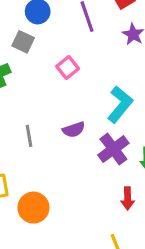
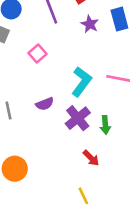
red arrow: (128, 198) -> (91, 158), turned -42

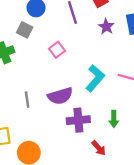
purple semicircle: (45, 104) -> (60, 96), size x1.5
purple cross: (78, 118) -> (78, 120), moved, turned 30

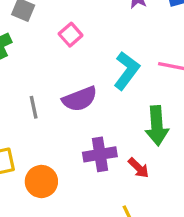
green arrow: (114, 119) -> (157, 126), size x1.6
purple cross: (78, 120) -> (100, 154), moved

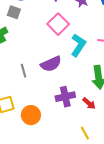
pink square: (71, 35) -> (58, 24), moved, size x1.5

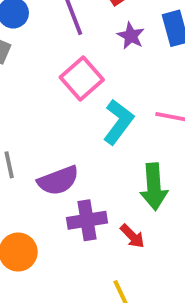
purple semicircle: (51, 64) -> (58, 180), moved

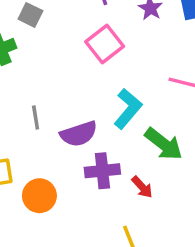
cyan L-shape: (118, 122) -> (128, 109), moved
green arrow: (154, 187) -> (164, 144), turned -51

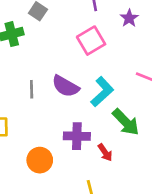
purple semicircle: (79, 134) -> (65, 86), moved, turned 40
orange circle: (39, 196) -> (40, 160), moved

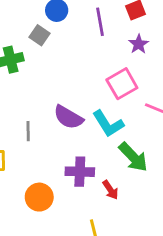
pink square: (91, 41) -> (122, 84), moved
gray line: (32, 89) -> (28, 131), moved
cyan L-shape: (102, 92) -> (108, 124), turned 100

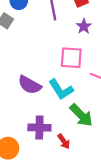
pink square: (122, 84) -> (71, 58), turned 35

